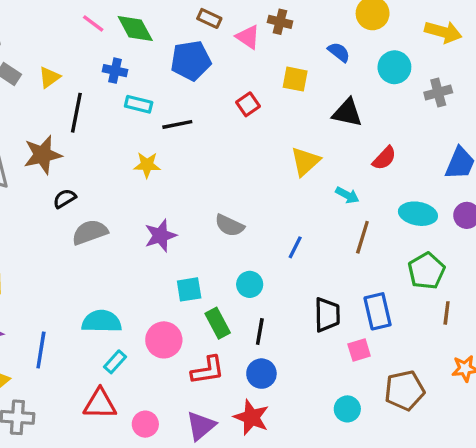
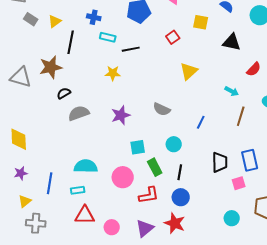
yellow triangle: (305, 162) -> (189, 71), moved
cyan rectangle: (115, 362) -> (78, 190), moved, turned 40

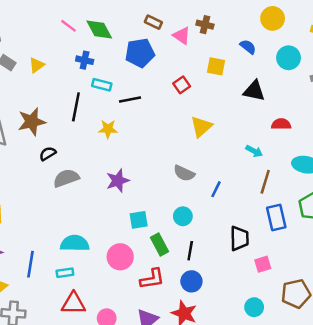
black line: (71, 42) -> (76, 107), moved
red semicircle: (254, 69) -> (281, 124), turned -133
gray semicircle: (162, 109) -> (184, 173), moved
blue rectangle: (250, 160) -> (276, 217), moved

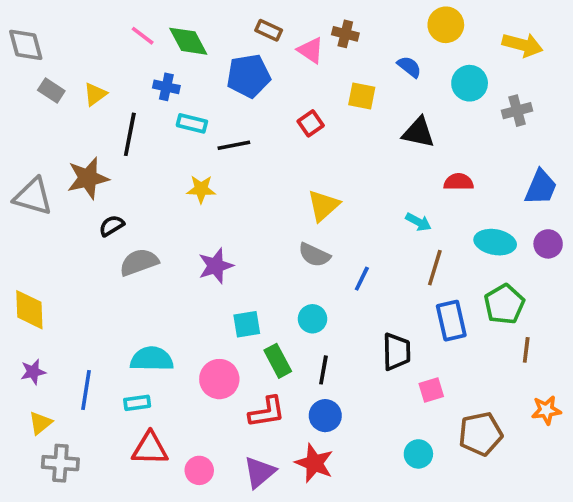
black line: (76, 107) -> (130, 134), moved
yellow triangle: (201, 127) -> (323, 206), moved

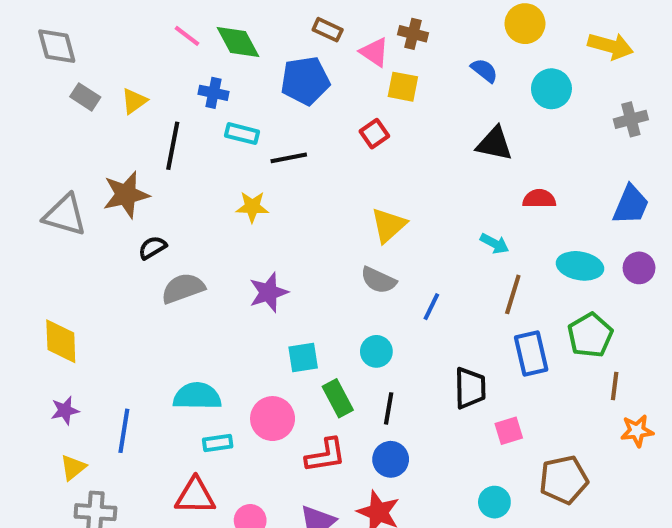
yellow square: (362, 96) -> (403, 87), moved
gray cross: (517, 111) -> (631, 119), moved
cyan rectangle: (137, 403) -> (218, 443), moved
orange star: (546, 410) -> (637, 431), moved

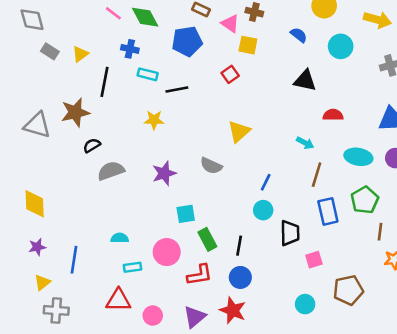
gray semicircle: (378, 280) -> (211, 166), moved
cyan circle: (376, 351) -> (263, 210), moved
cyan semicircle: (197, 396) -> (120, 238), size x0.6

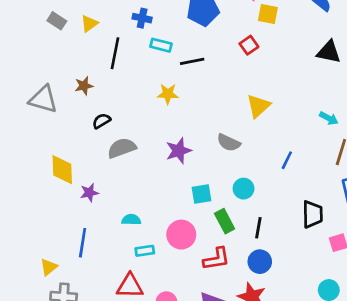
brown star: (75, 112) -> (84, 86), size x0.6
yellow diamond: (35, 204) -> (62, 170), moved
cyan circle: (263, 210) -> (244, 189), moved
purple star: (37, 247) -> (89, 193), moved

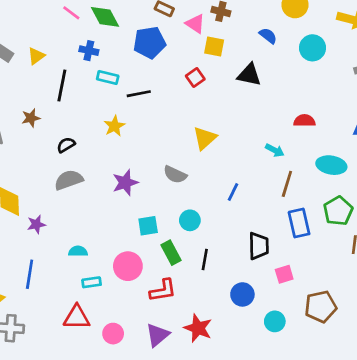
black triangle: (329, 52) -> (249, 75), moved
yellow star: (168, 94) -> (114, 126), turned -30
black semicircle: (101, 121) -> (66, 145), moved
blue circle: (260, 262) -> (242, 294), moved

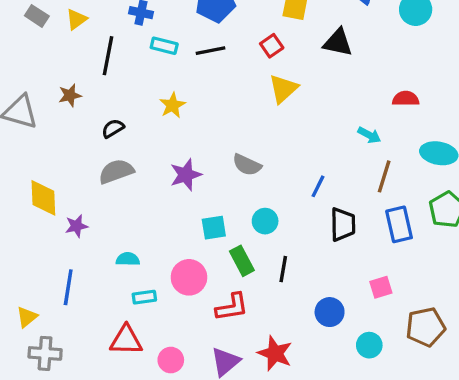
black line: (139, 94) -> (210, 51), moved
yellow triangle: (205, 138) -> (283, 89), moved
black trapezoid: (259, 246) -> (343, 224), moved

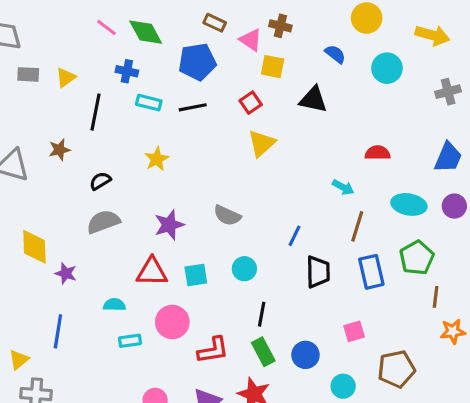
gray rectangle: (37, 16) -> (28, 74), turned -30
purple star: (76, 226) -> (66, 273), turned 30
green rectangle: (242, 261) -> (263, 352), moved
red triangle: (126, 340) -> (152, 272), moved

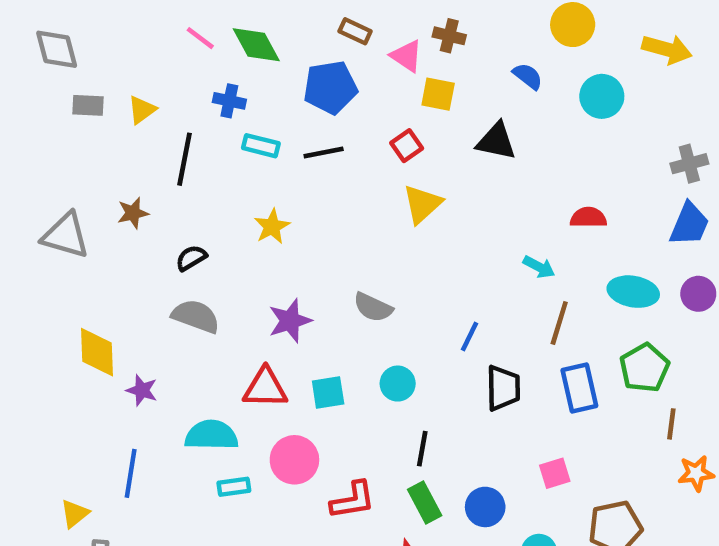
gray cross: (448, 92) -> (689, 164), moved
gray semicircle: (103, 222) -> (196, 316), turned 40
cyan semicircle: (114, 305) -> (211, 435), size x1.6

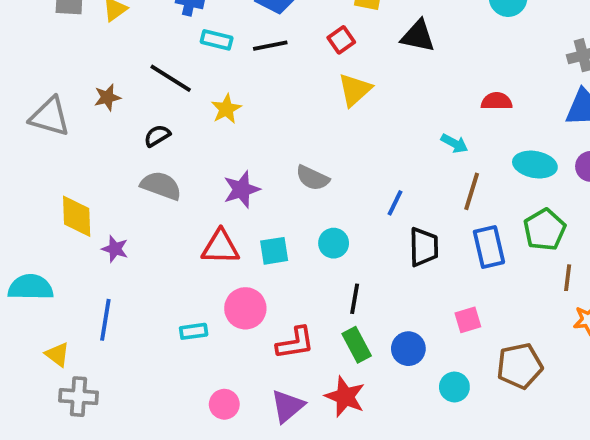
black line: (184, 159) -> (171, 78), moved, turned -69
cyan semicircle: (211, 435) -> (31, 287), moved
yellow triangle: (75, 514) -> (57, 354), turned -44

